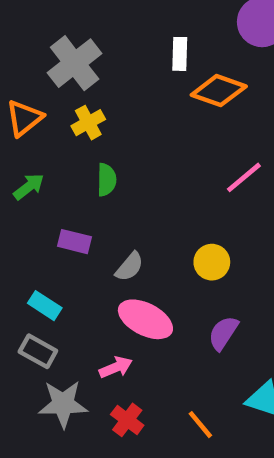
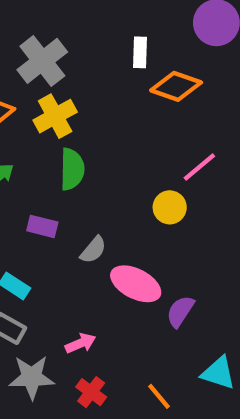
yellow cross: (88, 123) -> (55, 116), size x1.4
green semicircle: (107, 180) -> (72, 169), size x1.4
yellow circle: (212, 262) -> (170, 207), moved
pink ellipse: (145, 319) -> (136, 284), moved

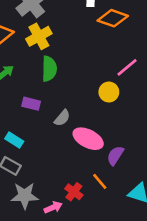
pink arrow: (81, 343) -> (53, 207), moved
red cross: (91, 392) -> (74, 192), moved
orange line: (159, 396) -> (100, 181), moved

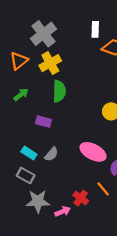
gray semicircle: (62, 118) -> (51, 154), moved

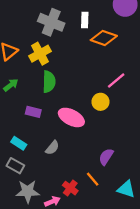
gray cross: (44, 34) -> (51, 22), moved, turned -30
pink ellipse: (93, 152) -> (71, 117), moved
gray semicircle: (51, 154) -> (52, 148), moved

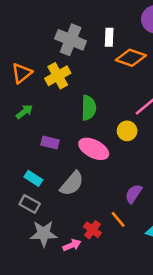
green semicircle: (49, 82) -> (89, 108), moved
gray semicircle: (52, 148) -> (72, 184), size x1.5

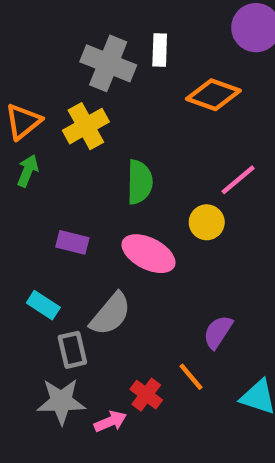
white rectangle: (109, 37) -> (160, 50), moved
green arrow: (24, 112) -> (28, 171), moved, turned -30
gray rectangle: (30, 204) -> (72, 350), moved, turned 48

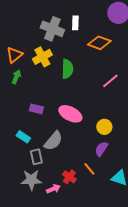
green semicircle: (140, 182) -> (67, 69), moved
yellow circle: (207, 222) -> (104, 127), moved

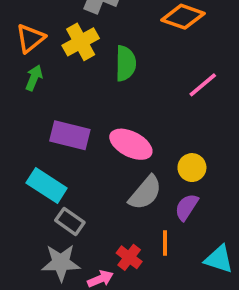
purple rectangle: (36, 109) -> (70, 135), size x1.5
cyan rectangle: (23, 137) -> (47, 186), size x1.5
gray semicircle: (53, 141) -> (145, 193), moved
gray rectangle: (36, 157) -> (70, 221), turned -42
orange line: (89, 169) -> (165, 243), turned 40

